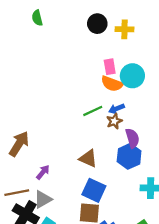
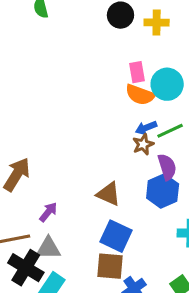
green line: (93, 111) -> (170, 131), moved
gray triangle: (43, 199) -> (48, 248), turned 30

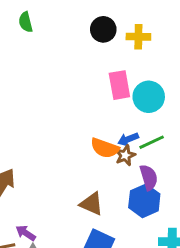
pink rectangle: (137, 72) -> (119, 85), size x1.4
orange semicircle: (140, 95) -> (105, 148), moved
purple arrow: (48, 212) -> (26, 233), moved, turned -96

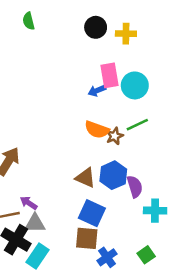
blue arrow: (128, 139) -> (97, 90), moved
purple semicircle: (149, 177) -> (135, 187), moved
blue hexagon: (144, 201) -> (113, 175), moved

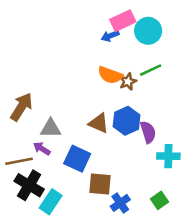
pink rectangle: (110, 75) -> (123, 21), turned 75
blue square: (92, 213) -> (77, 159), moved
gray triangle: (35, 223) -> (51, 128), moved

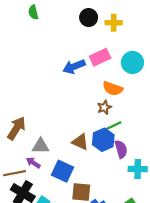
cyan circle: (148, 31) -> (132, 62), moved
blue arrow: (110, 36) -> (74, 67), moved, size x1.5
green line: (151, 70) -> (113, 126), moved
orange semicircle: (110, 75) -> (113, 89), moved

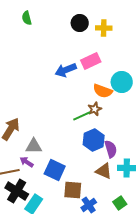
cyan circle: (132, 62) -> (122, 82), moved
green line: (113, 126) -> (82, 116), moved
brown triangle: (80, 142) -> (104, 171), moved

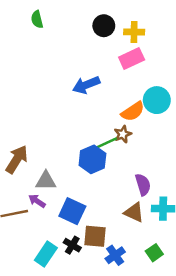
pink rectangle: (91, 61) -> (132, 58), moved
orange semicircle: (103, 91) -> (133, 111), turned -54
blue hexagon: (94, 140) -> (92, 159), moved
black cross: (17, 191) -> (72, 245), moved, size x0.6

